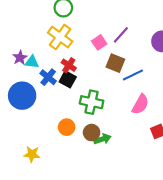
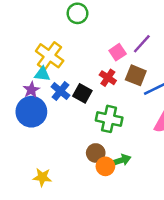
yellow cross: (60, 37) -> (50, 56), moved
purple star: (20, 58) -> (31, 90), moved
red cross: (69, 65) -> (108, 78), moved
orange circle: (67, 127) -> (105, 166), moved
brown circle: (92, 133) -> (96, 153), moved

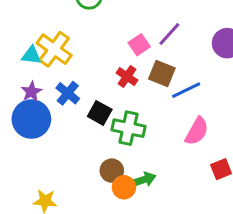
cyan triangle: (42, 74) -> (31, 55), moved
black square: (82, 93) -> (100, 113), moved

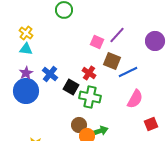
pink square: (139, 45) -> (97, 42), turned -32
yellow cross: (54, 49) -> (26, 33), moved, size x0.6
red cross: (127, 77) -> (89, 73), moved

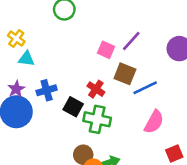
cyan triangle: (26, 49) -> (26, 59), moved
blue cross: (50, 74) -> (47, 90), turned 35

